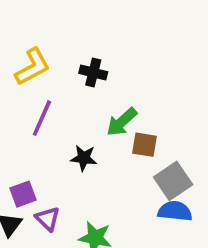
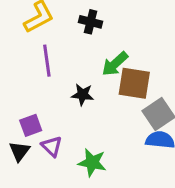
purple line: (42, 118) -> (47, 61), turned -32
brown square: (145, 145) -> (134, 83), size x1.5

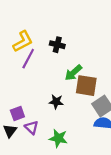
purple line: (47, 61) -> (28, 59), moved, turned 36
black star: (82, 95) -> (56, 102), moved

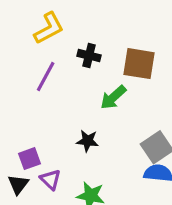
yellow L-shape: (23, 41) -> (49, 28), moved
brown square: (86, 86) -> (139, 64), moved

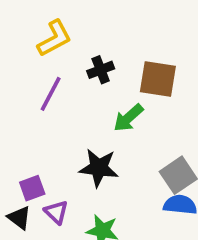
black cross: (89, 56) -> (101, 70), turned -35
black star: (87, 141) -> (99, 168), size x1.5
black triangle: (18, 184) -> (19, 218), turned -30

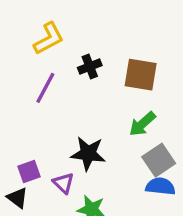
green arrow: (128, 118) -> (142, 124), moved
purple triangle: (56, 212) -> (63, 183), moved

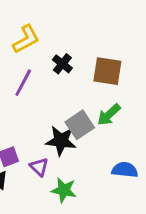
black cross: (90, 66) -> (62, 64), turned -30
gray square: (159, 160) -> (80, 125), moved

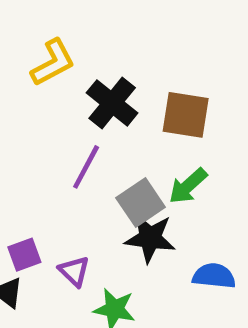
black cross: (62, 64) -> (112, 103), size x1.5
purple line: (23, 83) -> (86, 167), moved
black star: (61, 141) -> (150, 238), moved

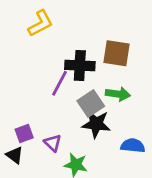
black cross: (112, 103) -> (80, 65), moved, turned -36
green arrow: (188, 186) -> (118, 94), turned -130

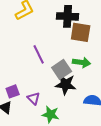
black cross: (80, 65) -> (68, 16), moved
purple line: (59, 83) -> (39, 54), turned -54

